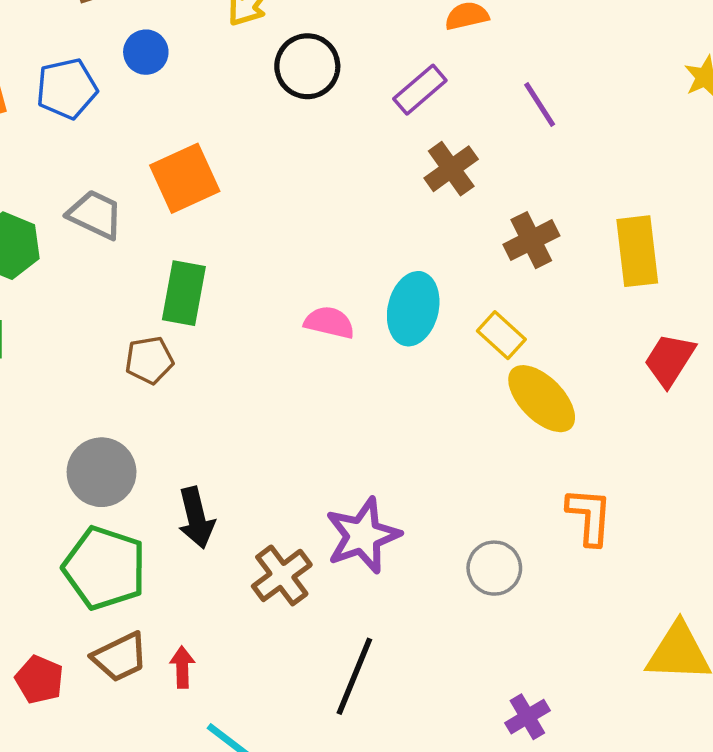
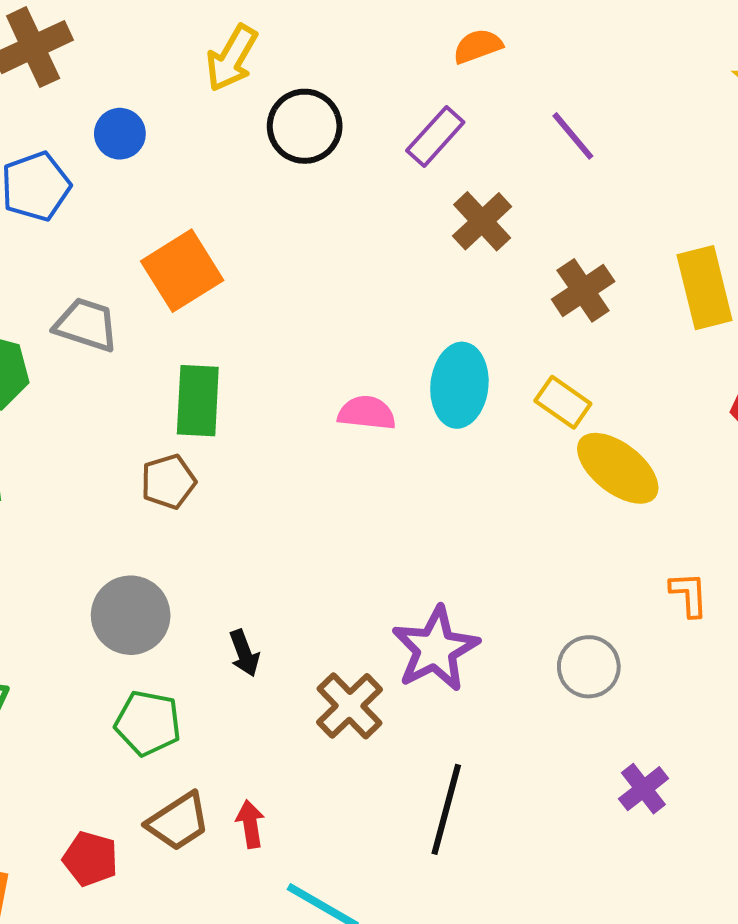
orange L-shape: (589, 516) -> (689, 594), size x0.7
black arrow: (196, 518) -> (244, 653), size x0.7
green pentagon: (105, 568) -> (148, 723), size x0.7
purple cross: (527, 717) -> (643, 789), moved

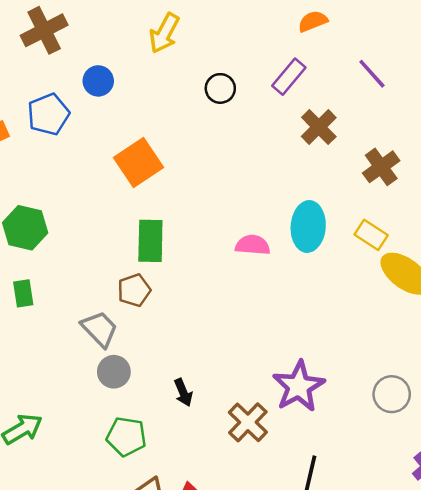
black circle: (305, 126) -> (220, 88), moved, size x0.7
gray trapezoid: (86, 325) -> (100, 329), moved, turned 30
gray circle: (131, 615) -> (114, 372), size x0.7

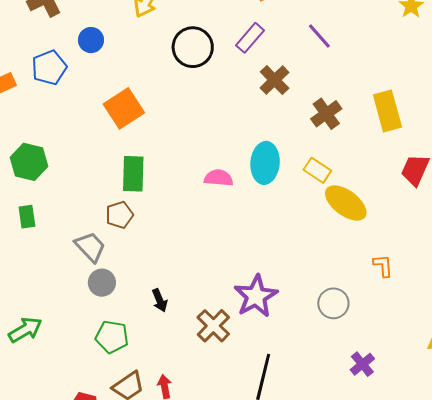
black circle: (220, 88) -> (193, 47), size x1.6

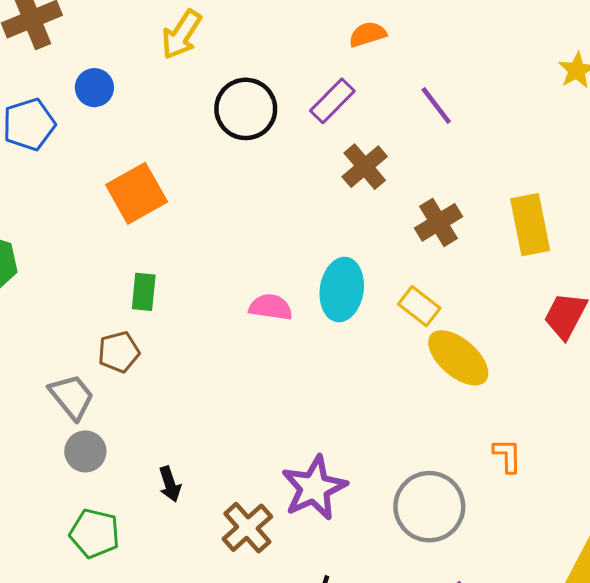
green rectangle: (133, 174) -> (144, 292), size x0.7
gray circle: (333, 303) -> (429, 507), size x1.5

